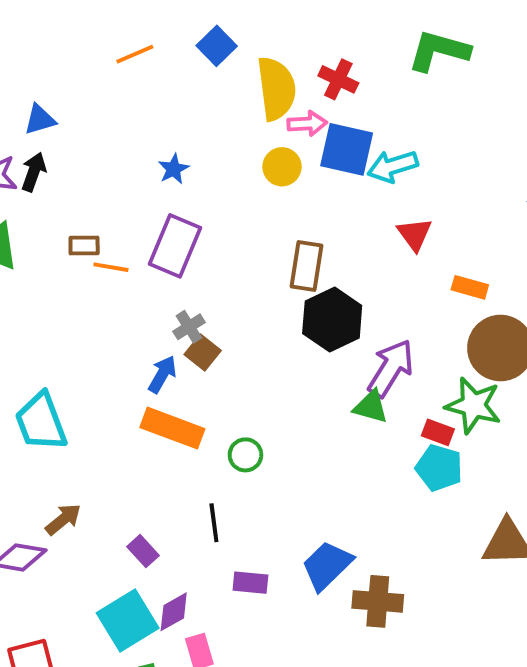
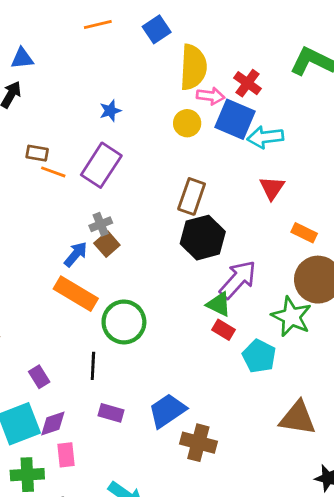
red cross: (338, 79) -> (248, 83), moved
red rectangle: (438, 432) -> (223, 330), moved
green circle: (245, 455) -> (124, 322), size x1.8

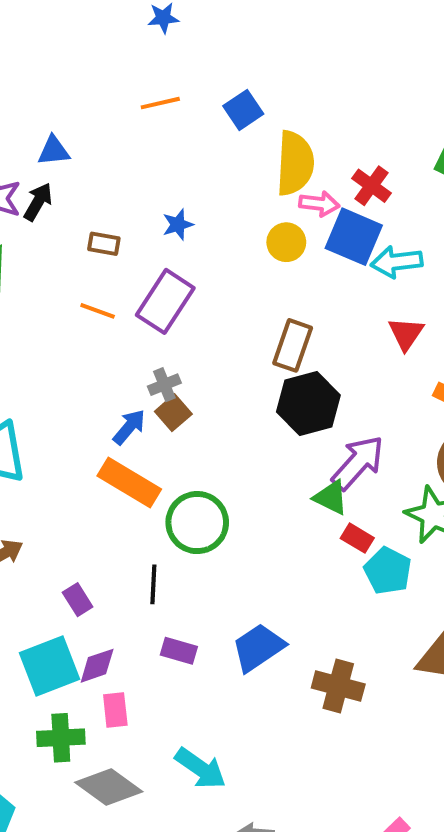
brown rectangle: (37, 153) -> (104, 244), moved
red rectangle: (223, 330) -> (357, 538), moved
brown cross: (198, 443) -> (338, 686), moved

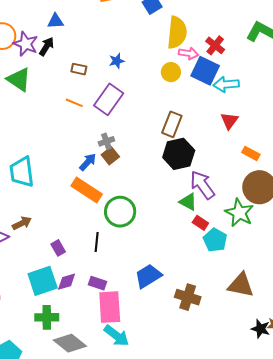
purple arrow: (358, 463) -> (202, 185), turned -80
purple rectangle: (179, 651) -> (98, 283), moved
pink rectangle: (115, 710) -> (110, 307), moved, size x1.8

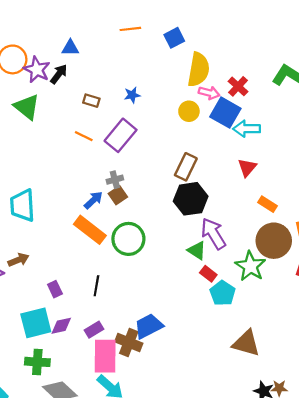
green circle: (120, 212) -> (128, 239), moved
purple rectangle: (98, 283) -> (94, 330), turned -54
brown cross: (188, 297) -> (129, 342), moved

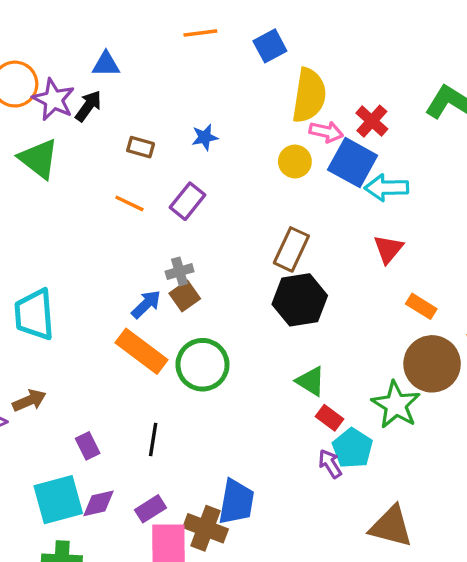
purple rectangle: (121, 135) -> (187, 201), size x0.7
purple arrow: (213, 234) -> (330, 464), moved, size x0.6
blue trapezoid: (149, 326) -> (236, 502), turned 128

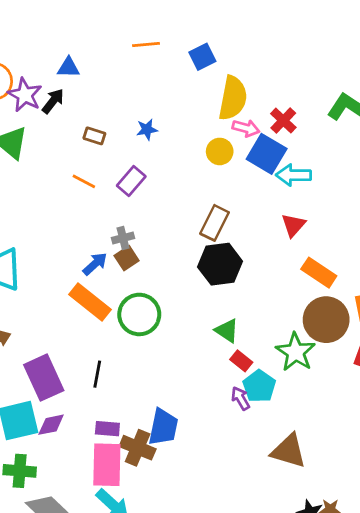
orange rectangle: (421, 306) -> (319, 273), size x1.4
purple rectangle: (88, 446) -> (44, 378), size x2.0
purple rectangle: (150, 509) -> (107, 429), moved, turned 35

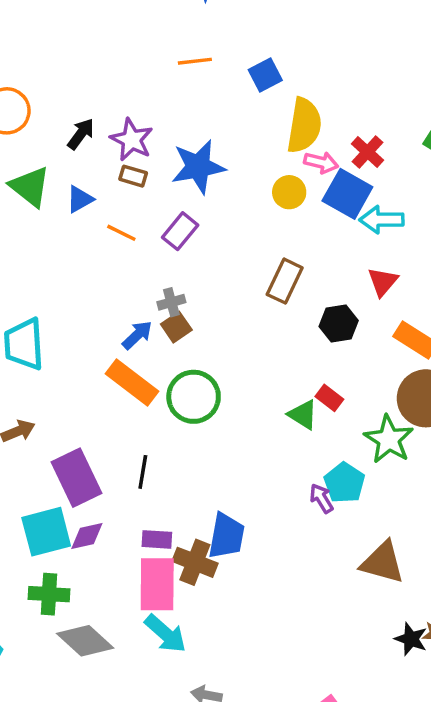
blue triangle: (68, 67) -> (80, 199), moved, turned -30
purple star: (25, 95) -> (132, 140), moved
blue star: (147, 129) -> (198, 167), size x2.0
black hexagon: (220, 264) -> (339, 323), moved, size x0.7
red rectangle: (241, 361) -> (329, 398), moved

